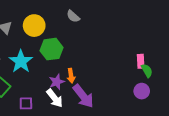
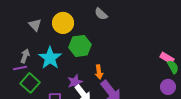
pink rectangle: (141, 61) -> (167, 58), turned -56
purple star: (57, 82) -> (75, 82), moved

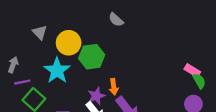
yellow circle: (63, 23) -> (69, 43), moved
gray arrow: (25, 56) -> (13, 65), moved
purple star: (75, 82) -> (96, 96), moved

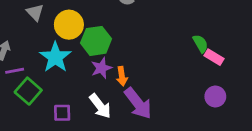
green semicircle: (199, 81) -> (200, 44), moved
purple star: (96, 96) -> (101, 68), moved

